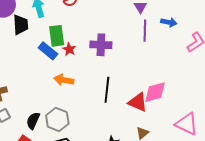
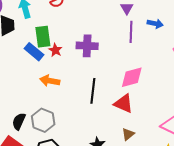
pink diamond: (155, 92) -> (132, 77), moved

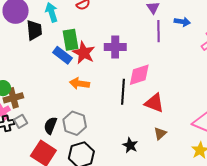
red star: (55, 50) -> (84, 53), size x1.6
pink diamond: (132, 77) -> (139, 75), moved

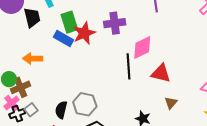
red star: (84, 53) -> (84, 33), turned 30
orange arrow: (79, 84) -> (33, 59), moved

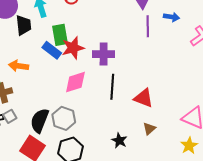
purple cross: (115, 23) -> (104, 54), moved
pink diamond: (142, 47) -> (75, 82), moved
black semicircle: (61, 110) -> (40, 121), size x1.4

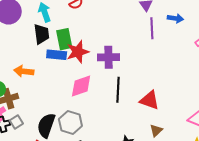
black trapezoid: (24, 25) -> (42, 34), moved
blue rectangle: (52, 50) -> (57, 55), turned -30

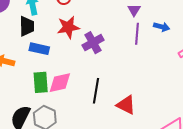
green rectangle: (64, 39) -> (41, 82), moved
red star: (78, 52) -> (68, 27), moved
purple cross: (109, 57) -> (93, 43), moved, turned -35

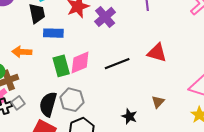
black line: (96, 91) -> (117, 64), turned 70
red triangle: (126, 105) -> (157, 53), moved

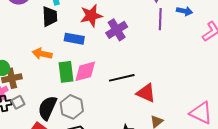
blue rectangle: (53, 33) -> (74, 39), moved
orange arrow: (22, 52) -> (42, 54), moved
red triangle: (157, 53) -> (146, 93), moved

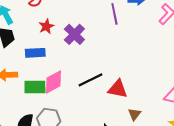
red star: (91, 16) -> (46, 26), size x0.7
green rectangle: (66, 72) -> (35, 87), turned -70

